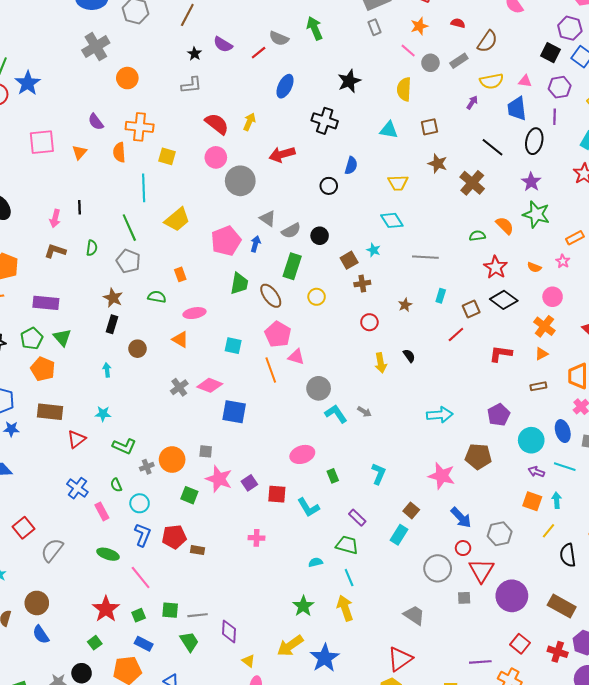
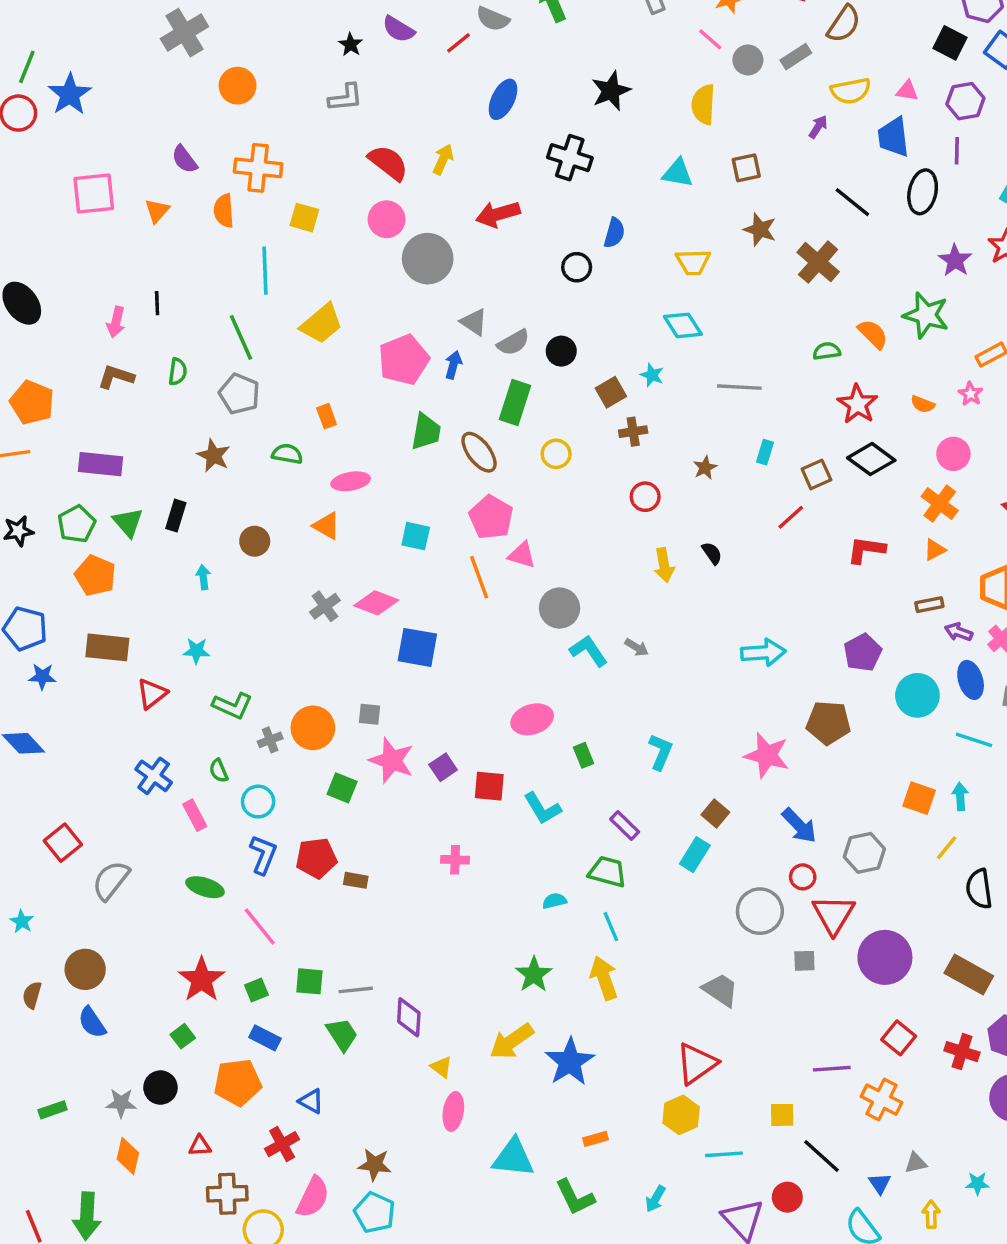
purple star: (531, 182) -> (955, 260), moved
black rectangle: (112, 324) -> (176, 516), moved
purple arrow: (536, 472) -> (959, 632), moved

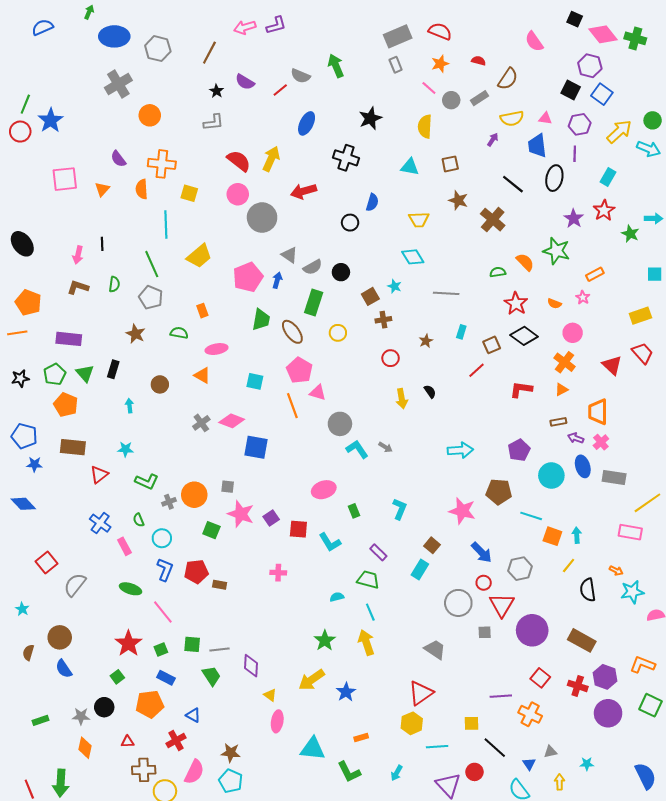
yellow arrow: (443, 159) -> (271, 159), size x1.4
cyan line: (974, 740) -> (531, 516), moved
blue star: (570, 1062) -> (346, 692), size x0.7

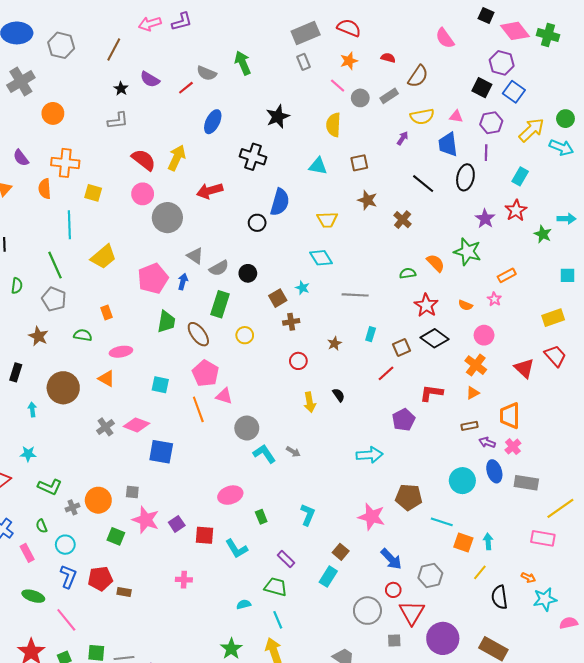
blue semicircle: (372, 202) -> (280, 202), size x1.5
brown cross: (493, 220) -> (403, 220), size x0.7
brown circle: (160, 384) -> (63, 388), size x1.8
purple pentagon: (519, 450) -> (404, 420), moved

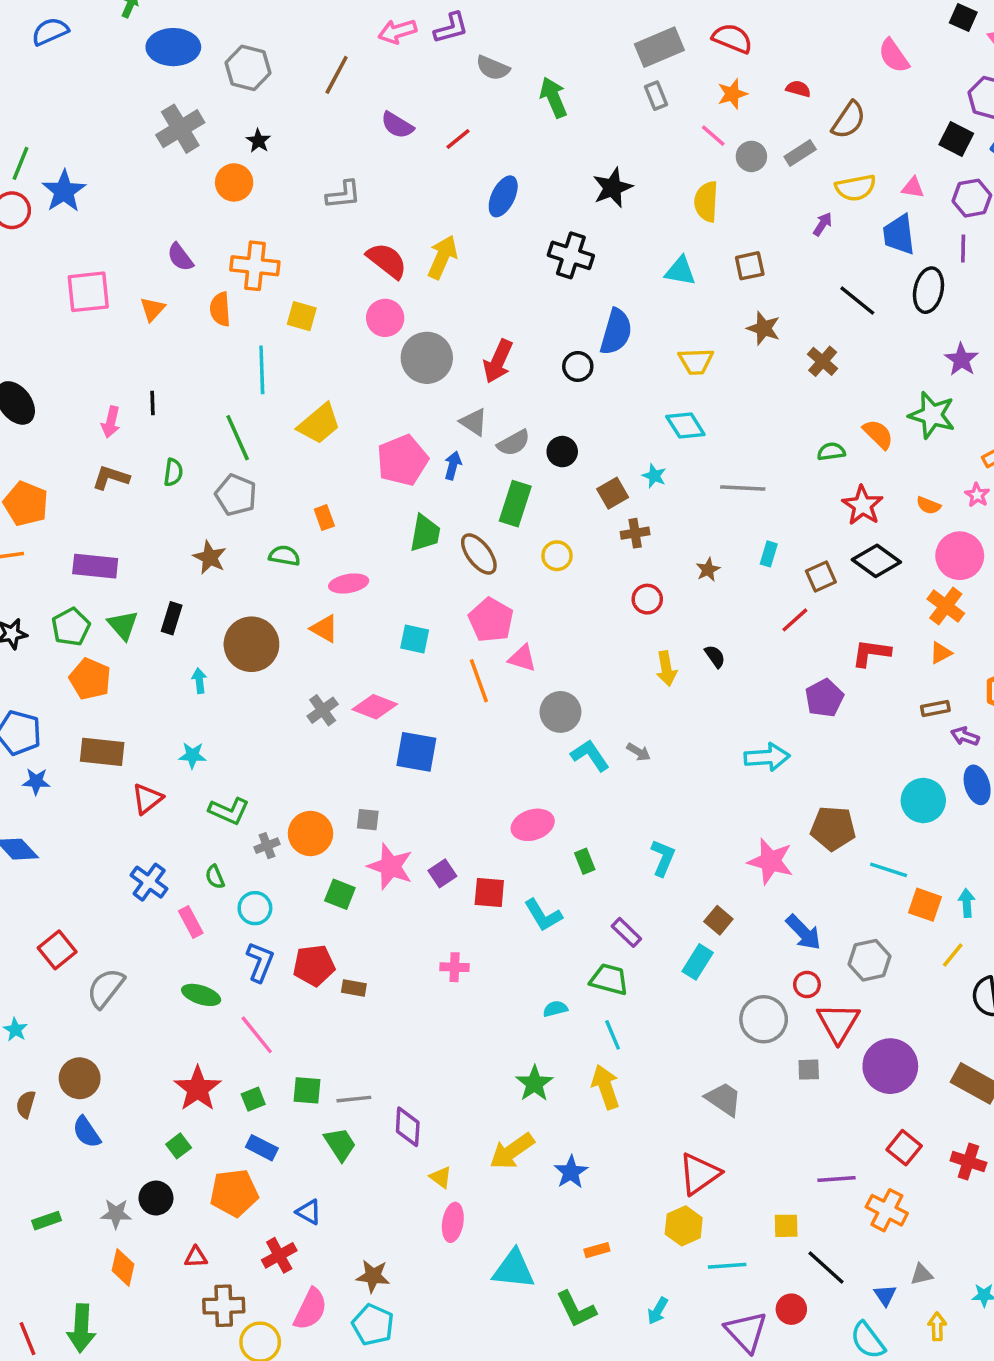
gray semicircle: (207, 73) -> (493, 68), moved
black star: (121, 89) -> (258, 141), moved
red arrow: (210, 191) -> (498, 361), moved, turned -50
pink circle: (484, 335) -> (960, 556), size x1.4

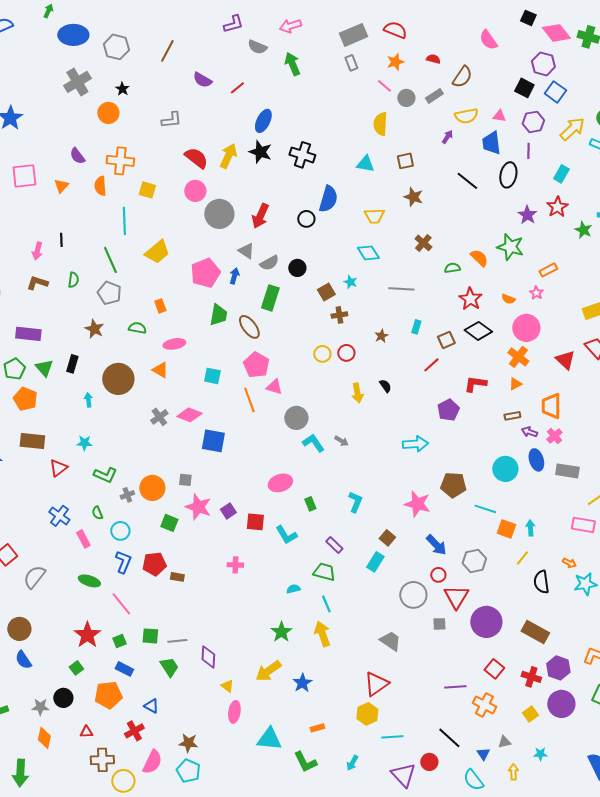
pink arrow: (397, 31) -> (290, 26), moved
black star: (613, 188) -> (260, 152), moved, turned -30
brown cross: (823, 361) -> (423, 243), moved
yellow circle: (557, 556) -> (322, 354), moved
yellow square: (786, 1226) -> (530, 714), moved, turned -35

